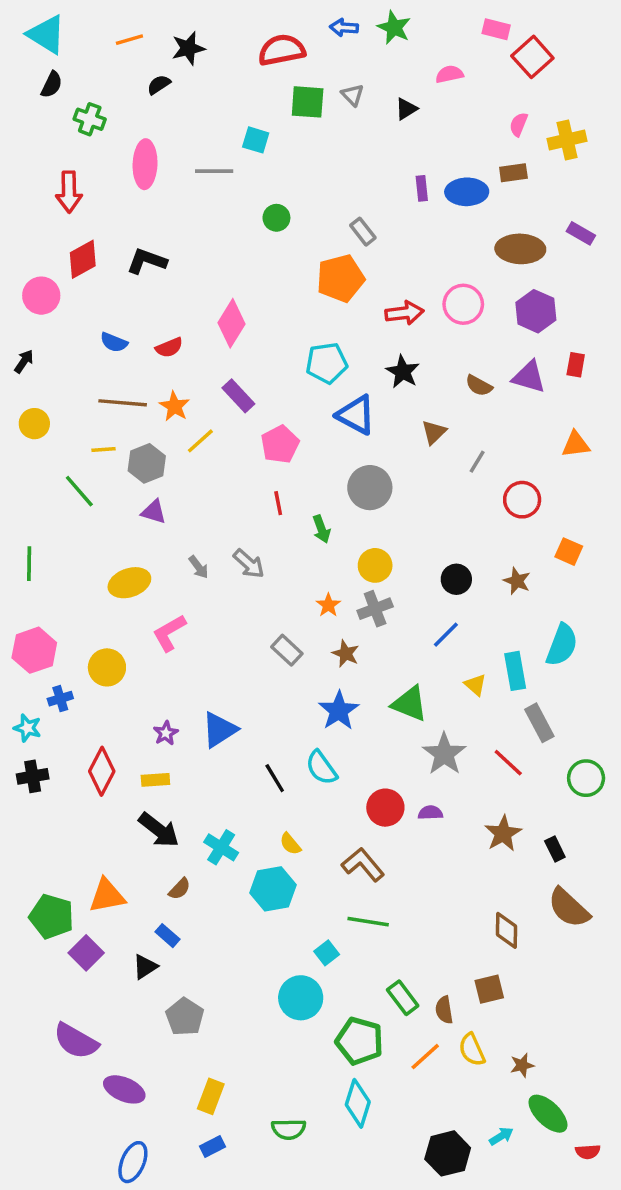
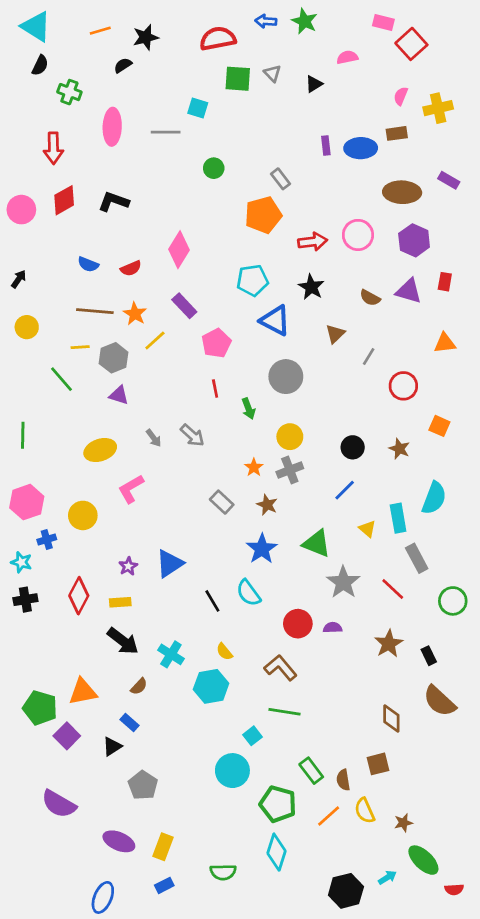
pink circle: (41, 296) -> (21, 210), moved
purple ellipse: (124, 1089) -> (119, 841), moved

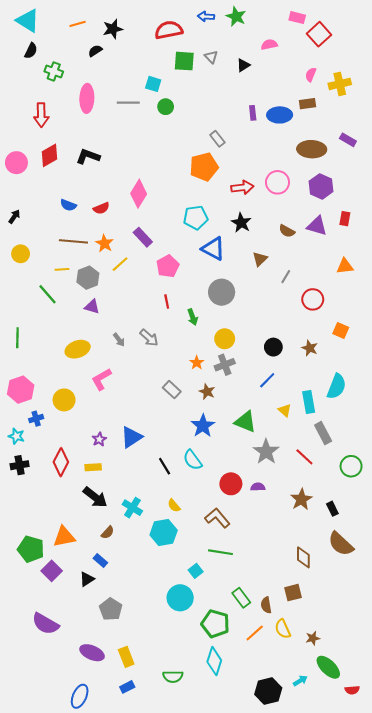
green circle: (214, 168) -> (166, 107), moved
yellow rectangle: (163, 847) -> (126, 657), turned -42

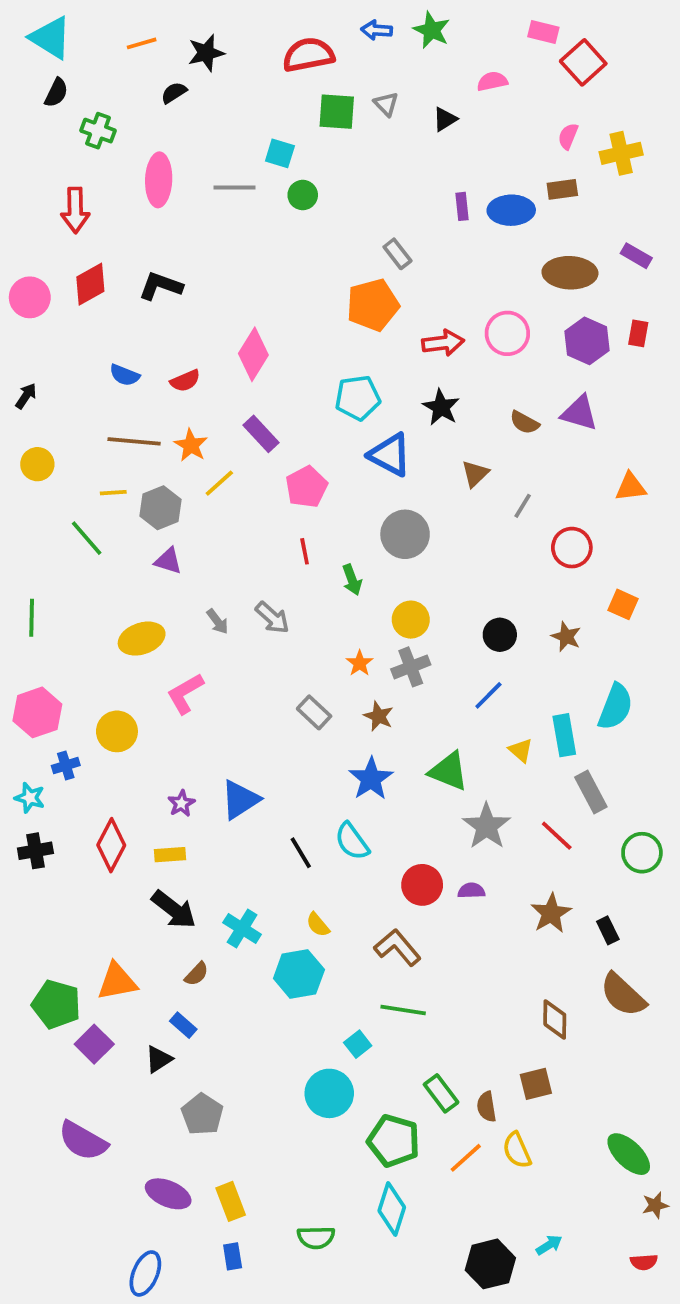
red rectangle: (345, 219) -> (638, 333), moved
brown star: (313, 638) -> (655, 1205), moved
green ellipse: (328, 667) -> (629, 1154), moved
blue rectangle: (127, 687) -> (233, 1256), turned -72

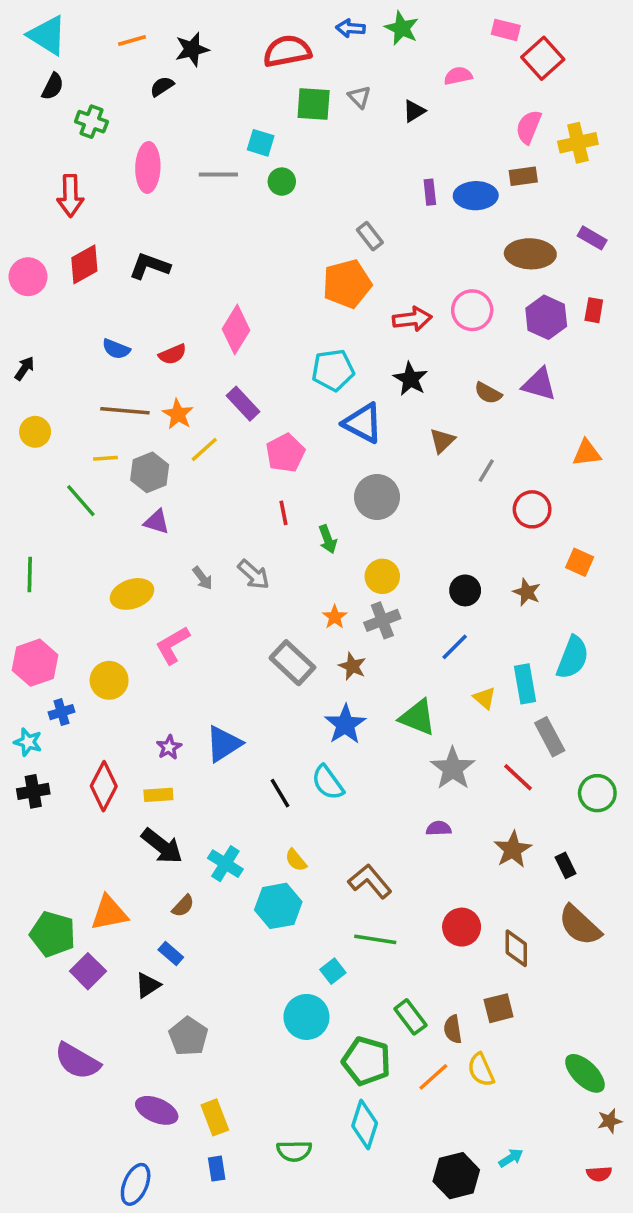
pink semicircle: (568, 136) -> (529, 127), size x1.4
gray rectangle: (314, 712) -> (292, 663), size x1.4
red circle: (422, 885) -> (462, 927), moved

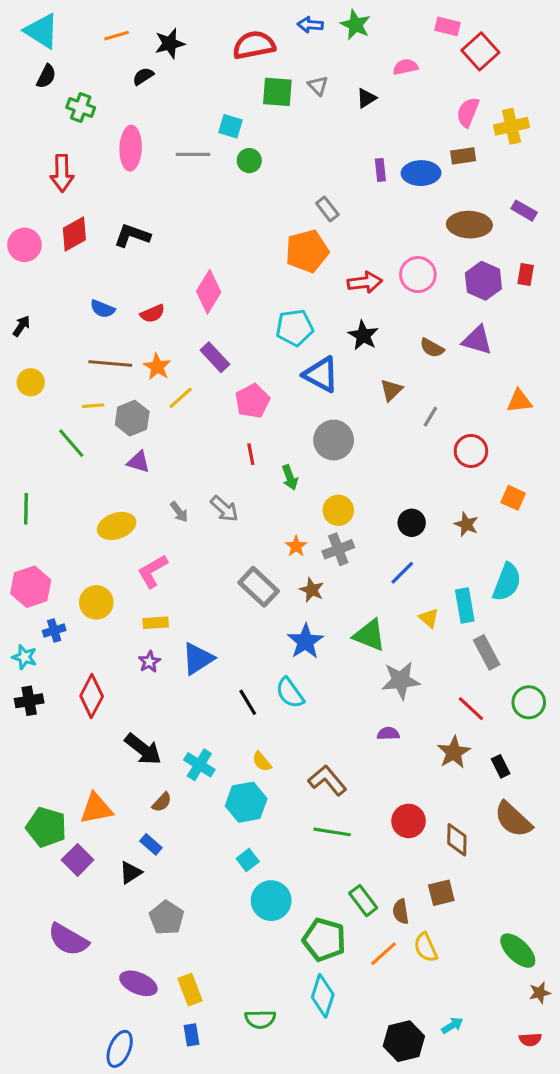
gray star: (453, 768) -> (401, 680), turned 30
red line: (518, 777) -> (471, 709), moved
yellow rectangle: (158, 795) -> (156, 623), moved
cyan square: (333, 971) -> (248, 860), moved

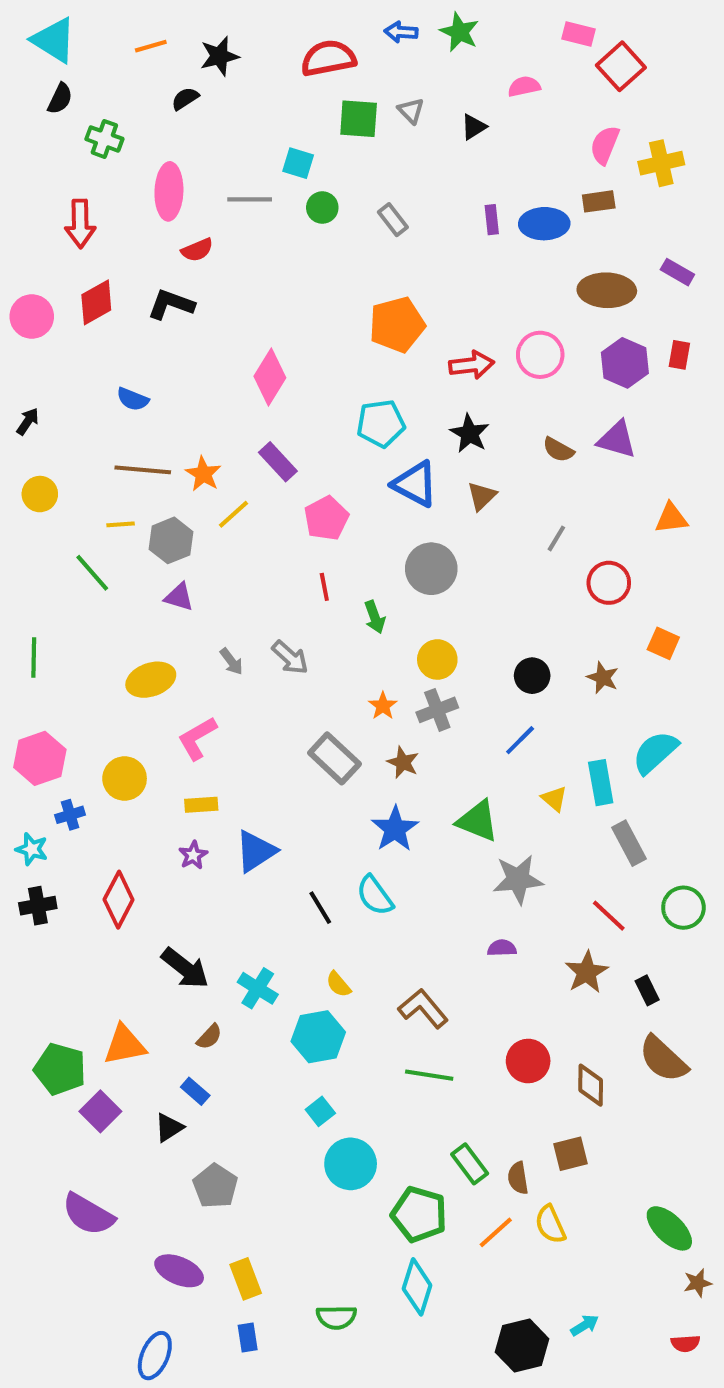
gray rectangle: (327, 209) -> (393, 220), moved
red semicircle: (152, 314) -> (197, 250), moved
brown triangle: (391, 390) -> (482, 496), moved
cyan semicircle: (507, 582) -> (655, 752), turned -153

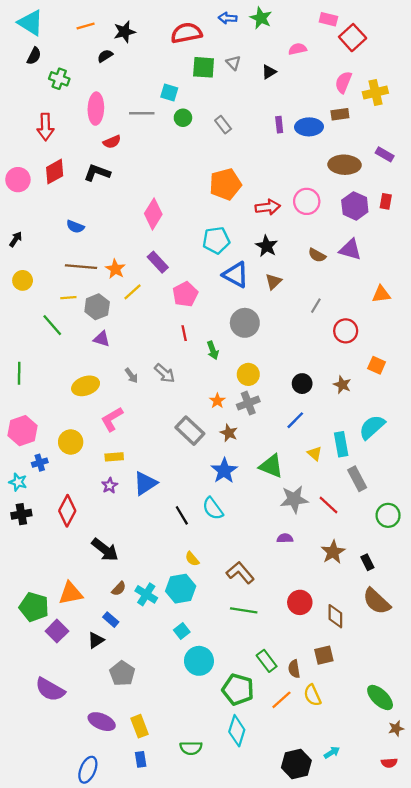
red line: (609, 916) -> (328, 505), moved
cyan cross: (258, 988) -> (146, 594), moved

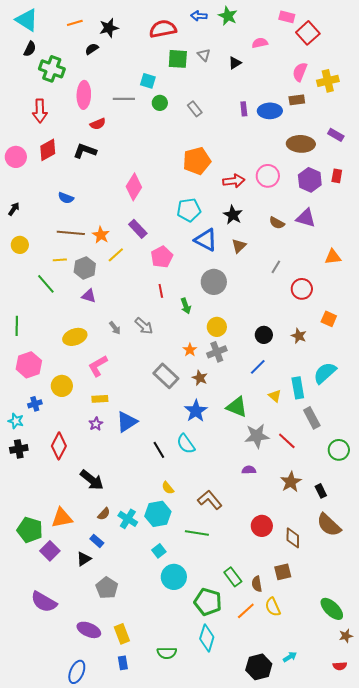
green cross: (59, 79) -> (52, 69), size x1.4
pink hexagon: (23, 431) -> (29, 365), moved
green line: (244, 610) -> (197, 533), moved

